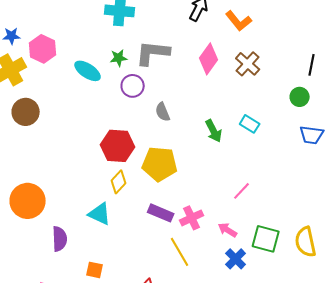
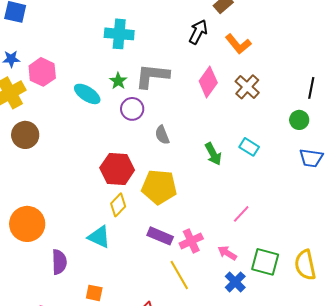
green star: (119, 58) -> (118, 81), turned -30

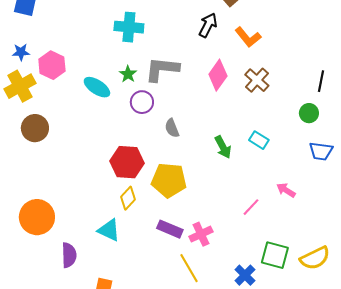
pink arrow: (227, 253) -> (286, 190), moved
yellow semicircle: (305, 265) -> (315, 258), turned -104

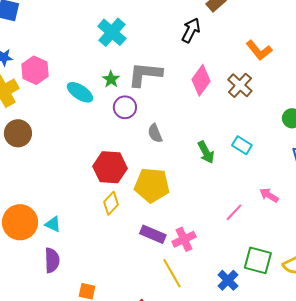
cyan cross: (129, 27) -> (112, 32), turned 36
orange L-shape: (248, 37) -> (259, 50), moved
cyan triangle: (109, 230) -> (53, 224), moved, size x0.7

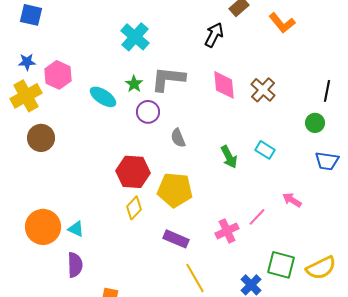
orange L-shape: (259, 50) -> (282, 23), moved
pink diamond: (201, 80) -> (224, 85), turned -40
pink cross: (184, 239) -> (227, 231), moved

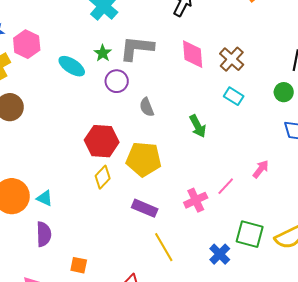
cyan rectangle: (265, 150) -> (234, 96), moved
pink arrow: (292, 200) -> (261, 169), turned 96

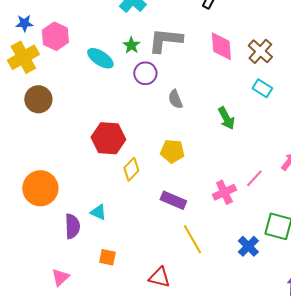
red hexagon: (102, 141) -> (108, 138), moved
yellow pentagon: (144, 159) -> (172, 151), size x0.7
cyan triangle: (45, 198) -> (98, 212), moved

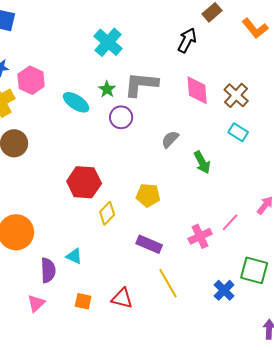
gray semicircle: (175, 99) -> (170, 139), moved, turned 66
pink triangle: (60, 277) -> (36, 303), moved
red triangle: (159, 277) -> (122, 298), moved

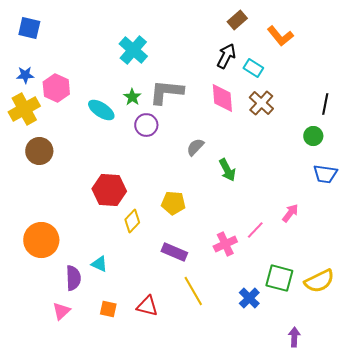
black arrow: (187, 40) -> (226, 56), moved
cyan rectangle: (238, 132) -> (253, 68), moved

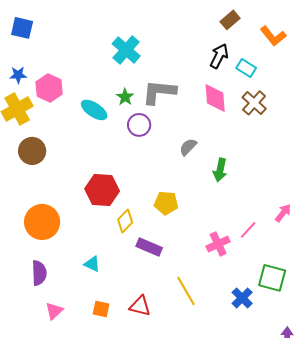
green arrow: (227, 170) -> (220, 170), turned 40
orange circle: (41, 240) -> (42, 222), moved
purple rectangle: (174, 252) -> (149, 247), moved
purple semicircle: (73, 278) -> (39, 273), moved

